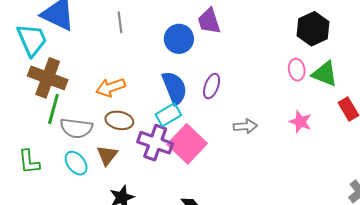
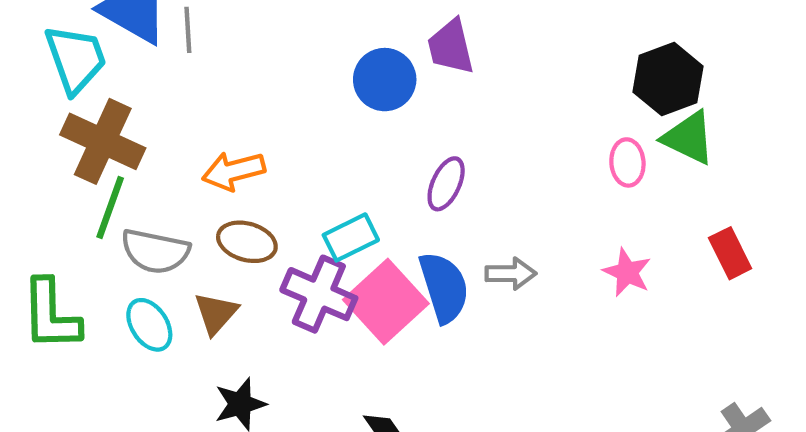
gray line: (120, 22) -> (188, 30), moved
green triangle: (325, 74) -> (689, 138), moved
blue semicircle: (175, 88) -> (444, 287), moved
green L-shape: (29, 162) -> (51, 315), size x1.4

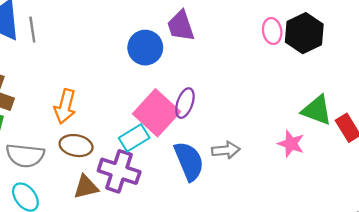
green triangle: (689, 138) -> (317, 110), moved
pink ellipse: (627, 162) -> (272, 31), moved
orange arrow: (234, 171) -> (65, 106), turned -56
pink square: (386, 302) -> (157, 113), moved
brown triangle: (216, 313) -> (86, 187), moved, turned 40

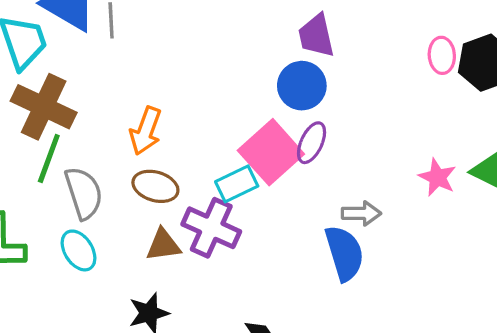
blue circle: (145, 48) -> (302, 86), moved
pink star: (291, 144) -> (437, 177), moved
gray semicircle: (25, 155) -> (84, 193), turned -120
blue semicircle: (189, 161) -> (344, 253), moved

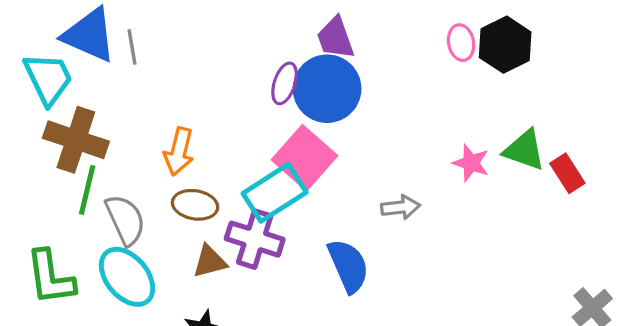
blue circle: (302, 86) -> (327, 89), size x1.4
purple ellipse: (312, 143) -> (285, 83), moved
cyan rectangle: (237, 184) -> (275, 193), size x1.5
cyan ellipse: (79, 250) -> (127, 277), size x1.5
blue semicircle: (344, 253) -> (348, 266), moved

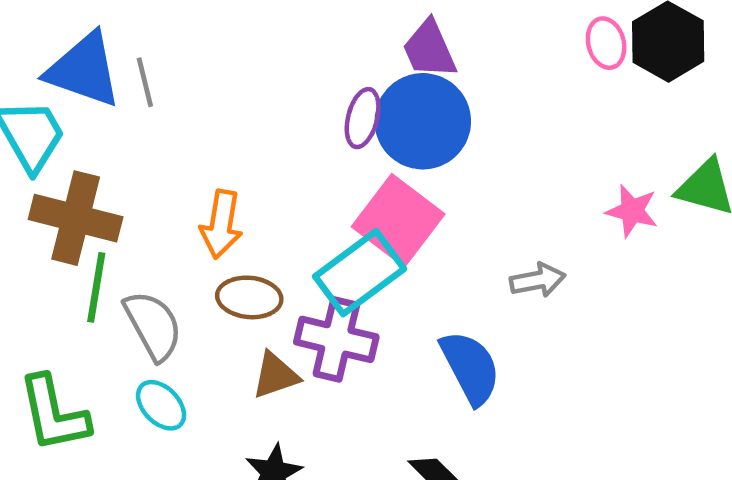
cyan ellipse: (127, 277) -> (161, 405), size x0.6

